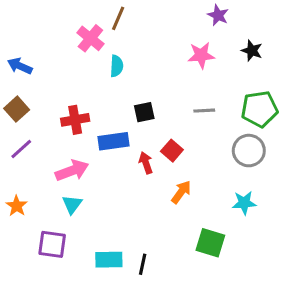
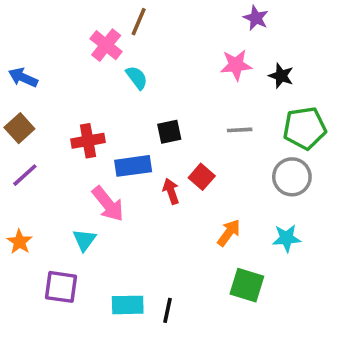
black star: (252, 51) -> (281, 76), moved
cyan semicircle: (117, 66) -> (137, 78), turned -40
pink arrow: (72, 171) -> (108, 204), moved, turned 72
orange arrow: (181, 192) -> (229, 233), moved

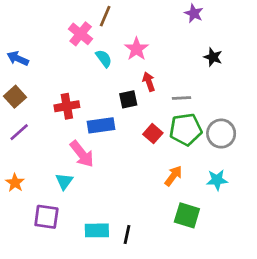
pink star: (236, 65) -> (136, 49), moved, turned -30
green pentagon: (305, 128) -> (186, 129), moved
red arrow: (171, 191) -> (149, 82), moved

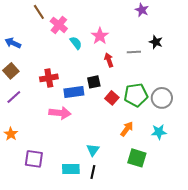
brown line: (105, 16) -> (39, 12), moved, turned -56
gray line: (182, 98) -> (134, 52), moved
black square: (128, 99) -> (94, 82), moved
pink arrow: (82, 154) -> (60, 113), turned -45
cyan triangle: (64, 181) -> (93, 150), moved

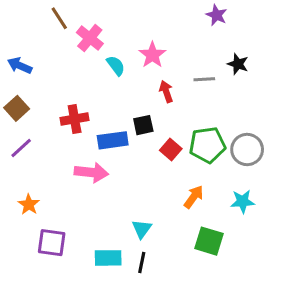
orange star: (11, 134) -> (29, 204), moved

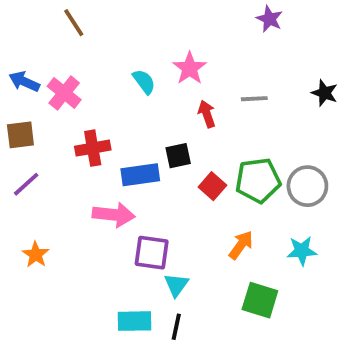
pink cross: (90, 38) -> (64, 93), moved
black star: (238, 64) -> (325, 93), moved
brown square: (17, 108) -> (20, 135), turned 35
purple square: (52, 243) -> (152, 253), moved

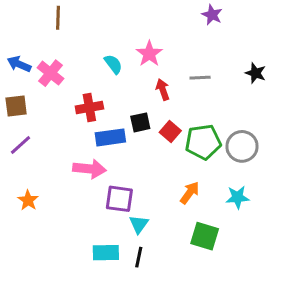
brown line: (74, 23) -> (58, 18), turned 35
red cross: (93, 148) -> (89, 108), moved
red square: (212, 186) -> (170, 131), moved

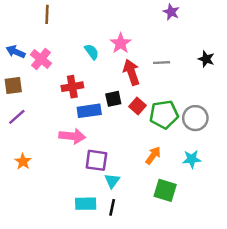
red arrow: (163, 90) -> (131, 72), size x1.5

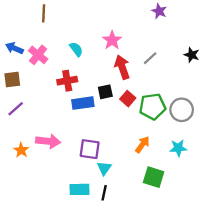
cyan semicircle: (92, 52) -> (76, 49), moved
gray line: (162, 63) -> (150, 58), turned -40
pink arrow: (72, 136) -> (48, 141), moved

